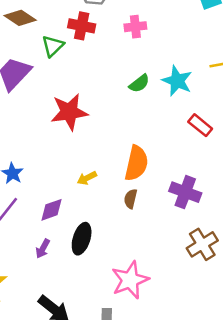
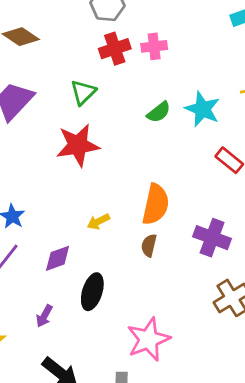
red cross: (82, 26) -> (115, 49), moved, turned -30
green triangle: (53, 46) -> (83, 92), moved
purple arrow: (43, 249) -> (44, 316), moved

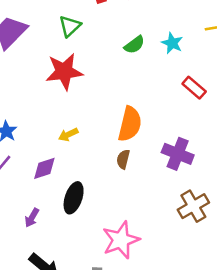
cyan star: (202, 109) -> (172, 43), size x0.7
yellow arrow: (98, 222) -> (68, 135), moved

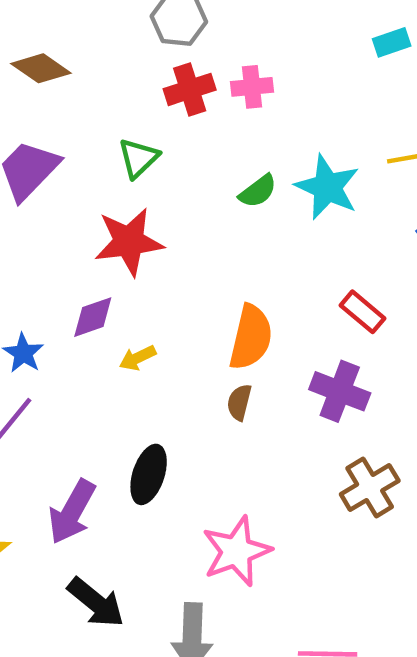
cyan star: (172, 43) -> (327, 187), size x1.6
red rectangle: (194, 88) -> (363, 312), moved
purple diamond: (44, 168) -> (93, 317), moved
purple arrow: (32, 218) -> (72, 512), size x1.8

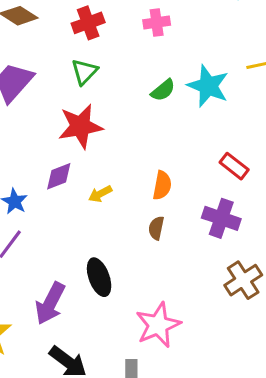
red cross: (190, 89) -> (88, 23), moved
orange semicircle: (251, 337) -> (162, 185), size x0.7
yellow arrow: (138, 358) -> (100, 194), moved
black ellipse: (149, 474) -> (99, 277), turned -36

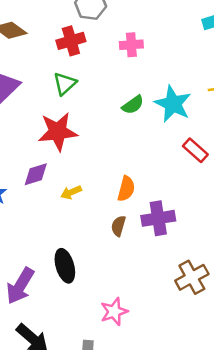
red rectangle: (234, 166) -> (195, 150), moved
purple cross: (221, 218) -> (158, 218), moved, turned -32
pink star: (158, 325) -> (114, 312), size x0.7

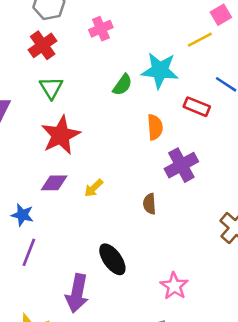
purple diamond: (36, 174) -> (54, 183), turned 36
orange semicircle: (126, 189) -> (155, 127), moved
purple cross: (158, 218) -> (181, 165), moved

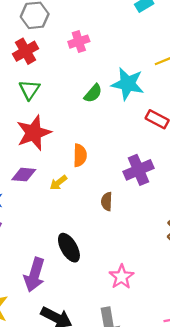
orange semicircle: (155, 127) -> (80, 155), moved

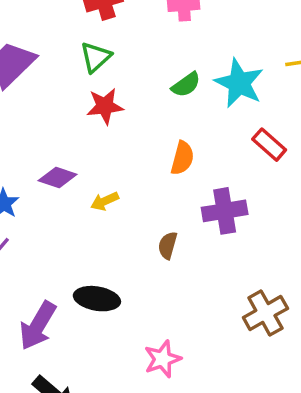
red star: (34, 133) -> (105, 106), moved, size x0.7
orange semicircle: (80, 155) -> (182, 158), moved
black ellipse: (69, 248) -> (97, 299), turned -64

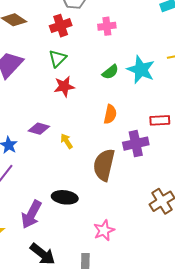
red rectangle: (269, 145) -> (160, 120), moved, turned -42
yellow arrow: (105, 201) -> (67, 141), turned 84
brown semicircle: (168, 245) -> (104, 165), size x2.0

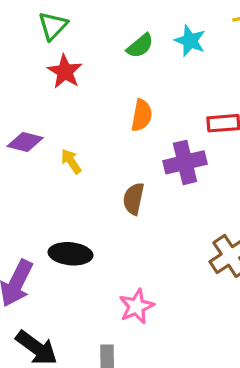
cyan star: (141, 70) -> (190, 41), size x0.7
red star: (64, 86) -> (65, 72), turned -30
brown semicircle: (104, 165) -> (134, 199), size x0.6

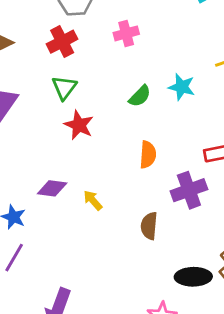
black ellipse: (70, 254) -> (193, 277), moved

